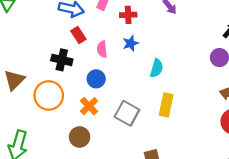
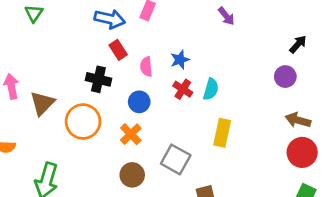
red cross: (128, 15) -> (183, 89), moved, turned 35
gray square: (127, 113) -> (176, 159), moved
brown circle: (80, 137) -> (132, 175), moved

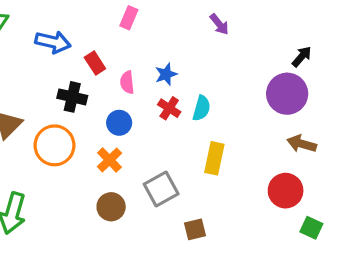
blue arrow: (110, 19) -> (53, 42), moved
purple circle: (285, 77) -> (287, 94), size x1.6
red circle: (302, 152) -> (286, 191), moved
gray square: (176, 159) -> (161, 189), turned 32

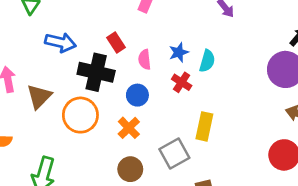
blue arrow: (53, 42) -> (60, 42), moved
black cross: (72, 97) -> (96, 72), size x1.4
cyan semicircle: (202, 108) -> (207, 61), moved
yellow rectangle: (214, 158) -> (204, 126), moved

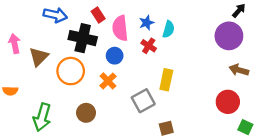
pink semicircle: (145, 59) -> (120, 28), size x1.6
brown circle: (130, 169) -> (86, 113), moved

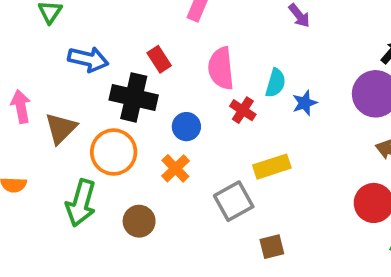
blue star: (146, 23) -> (305, 103), moved
pink semicircle: (120, 28) -> (221, 68), moved
yellow rectangle: (166, 80) -> (272, 167), turned 60
green arrow: (42, 117) -> (81, 203), moved

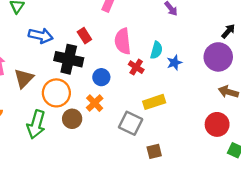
gray square: (234, 201) -> (131, 123), turned -35
brown circle: (139, 221) -> (72, 119), moved

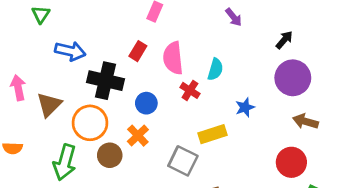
black arrow: (228, 31) -> (284, 40), moved
red rectangle: (84, 36) -> (138, 51), moved, turned 64
blue star: (174, 63) -> (245, 107), moved

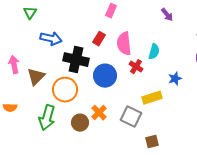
blue circle: (146, 103) -> (105, 76), size x1.5
orange cross: (138, 136) -> (99, 113), moved
brown circle: (110, 155) -> (80, 123), moved

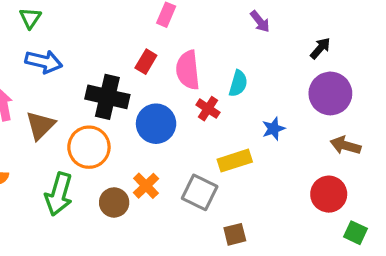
blue arrow: (51, 39) -> (44, 62), moved

